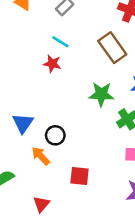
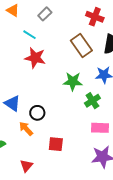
cyan line: (60, 42) -> (29, 35), moved
red star: (52, 64) -> (35, 58), size x1.5
blue triangle: (23, 123) -> (12, 103), turned -30

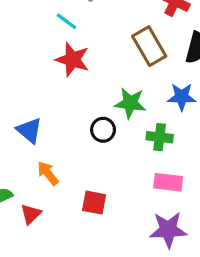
green cross: (92, 101) -> (160, 137), turned 35
black circle: (37, 113) -> (103, 130), moved
red triangle: (26, 166) -> (31, 214), moved

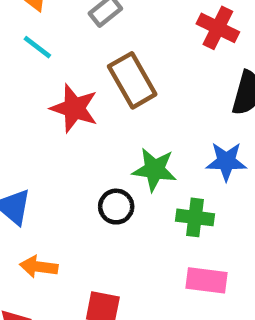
cyan line: (67, 21) -> (37, 47), moved
brown rectangle: (149, 46) -> (132, 80), moved
orange arrow: (48, 173) -> (39, 267), turned -45

